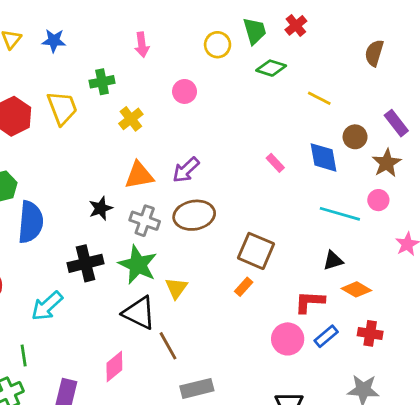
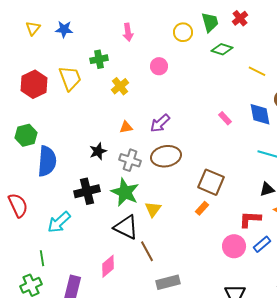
orange triangle: (139, 175) -> (126, 127), size x0.6

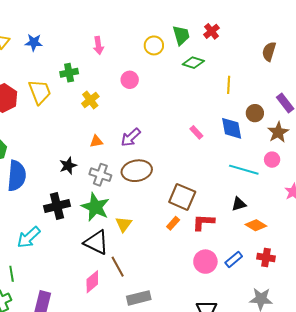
yellow line: (257, 71) -> (229, 85), turned 66
red L-shape: (250, 219) -> (203, 222), moved
pink diamond: (108, 266) -> (92, 282), moved

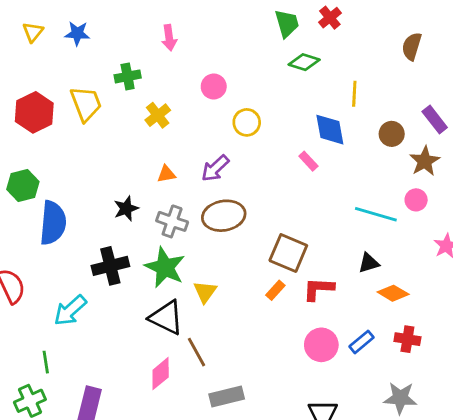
yellow circle: (154, 45) -> (247, 122), moved
blue diamond: (232, 128) -> (330, 130), moved

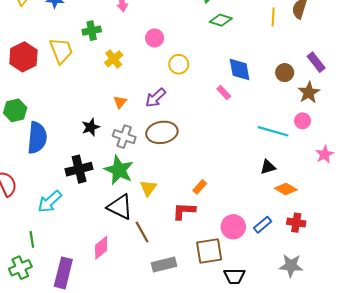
yellow line: (354, 94) -> (273, 17), moved
orange triangle: (166, 174) -> (120, 102), turned -40
brown square: (288, 253) -> (209, 251), moved, turned -32
red L-shape: (318, 289) -> (184, 211), moved
pink diamond: (161, 374) -> (101, 248), moved

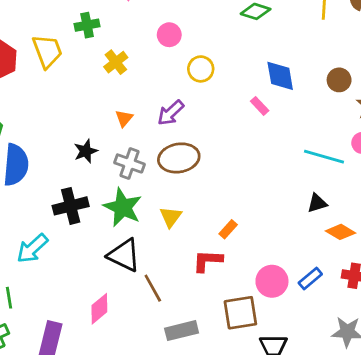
yellow triangle: (148, 188) -> (171, 217), moved

